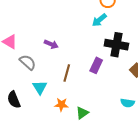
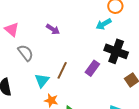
purple arrow: (51, 44) -> (53, 29), moved
cyan triangle: (40, 87) -> (42, 80), moved

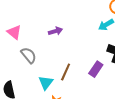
purple arrow: (53, 29) -> (55, 31), turned -48

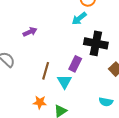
cyan triangle: (46, 83) -> (64, 82), moved

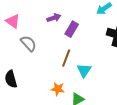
purple rectangle: (75, 64) -> (72, 29), moved

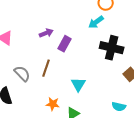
gray semicircle: (28, 43) -> (22, 74), moved
brown line: (66, 58) -> (46, 68), moved

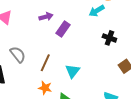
black cross: (112, 48) -> (109, 38), size x0.6
brown line: (46, 68) -> (45, 63), moved

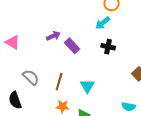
purple rectangle: (63, 29) -> (72, 46), turned -70
black cross: (109, 38) -> (108, 47), moved

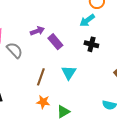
gray semicircle: (31, 77) -> (15, 50), moved
cyan triangle: (87, 86) -> (69, 73), moved

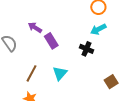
cyan arrow: (87, 20) -> (98, 29), moved
purple arrow: (37, 31) -> (35, 27), turned -136

